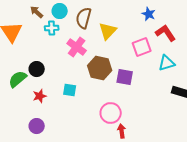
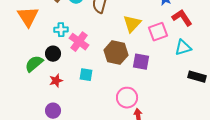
cyan cross: (52, 28) -> (61, 30), moved
yellow triangle: (108, 31) -> (132, 24), moved
pink cross: (77, 47) -> (79, 42), moved

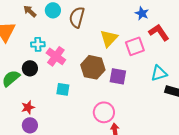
cyan triangle: (183, 48) -> (159, 73), moved
red star: (56, 81) -> (28, 107), moved

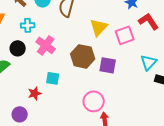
cyan cross: (38, 44) -> (28, 25), moved
black circle: (30, 68) -> (18, 48), moved
cyan triangle: (159, 73) -> (149, 62), turned -30
red star: (28, 107) -> (35, 93), moved

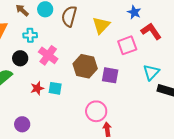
yellow triangle: (99, 27) -> (101, 25), moved
red star: (35, 93) -> (37, 88), moved

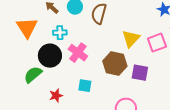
yellow triangle: (101, 25) -> (131, 39), moved
black circle: (20, 58) -> (50, 56), size x1.5
red star: (37, 88) -> (56, 96), moved

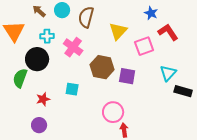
yellow triangle: (131, 39) -> (118, 31), moved
pink cross: (78, 53) -> (73, 47), moved
green semicircle: (33, 75) -> (20, 78), turned -30

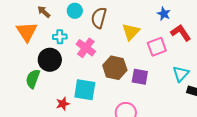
brown arrow: (39, 11) -> (44, 12), moved
cyan square: (72, 89) -> (85, 90), size x1.6
red star: (43, 99) -> (63, 104), moved

